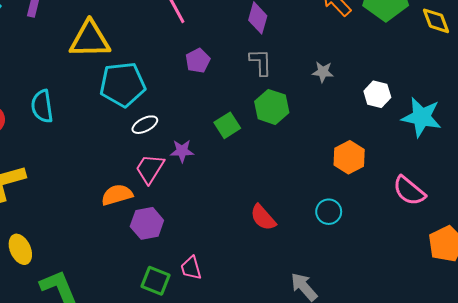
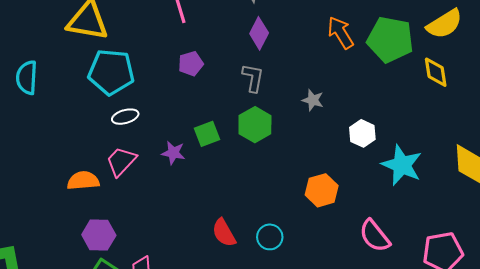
purple star: (182, 151) -> (173, 153), moved
cyan circle: (329, 212) -> (270, 237), moved
purple hexagon: (147, 223) -> (99, 235), moved

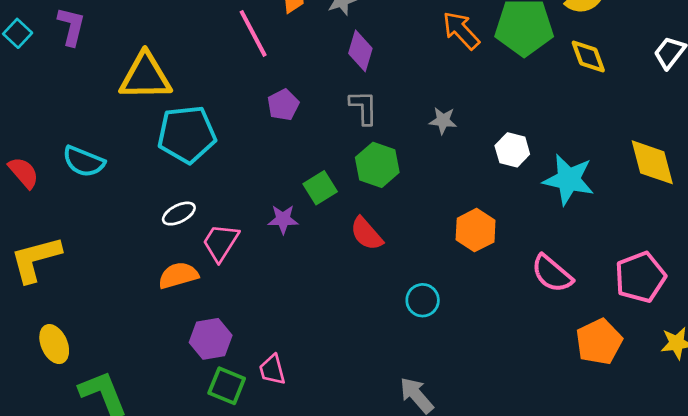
cyan semicircle: (27, 78) -> (84, 161), turned -60
white ellipse: (125, 117) -> (179, 214), moved
red semicircle: (224, 233) -> (366, 234), moved

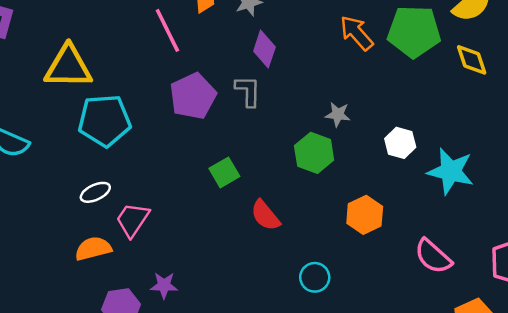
purple pentagon: (283, 105) -> (193, 96), size x1.6
gray L-shape: (364, 107) -> (248, 91), moved
green hexagon: (377, 165) -> (314, 153), moved
purple star: (283, 219) -> (164, 285), moved

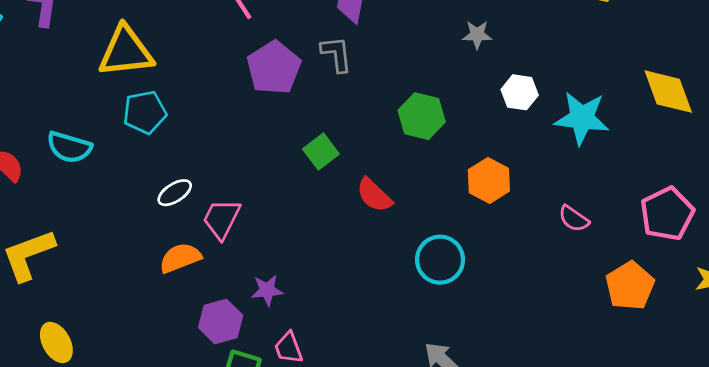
gray star: (338, 114) -> (477, 35), moved
cyan pentagon: (104, 120) -> (145, 112), moved, size x0.7
pink semicircle: (433, 256) -> (574, 219), size x0.7
cyan circle: (315, 277) -> (440, 260), size x1.4

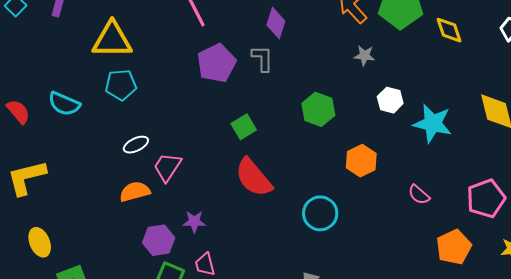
red semicircle: (374, 195) -> (254, 178), moved, size x1.5

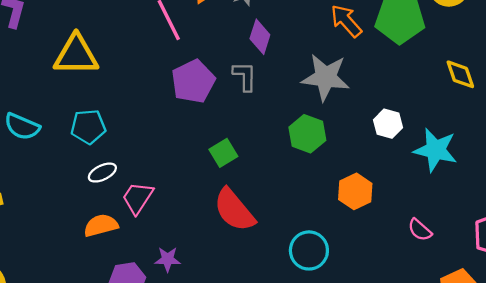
yellow diamond: (449, 30) -> (460, 74), moved
gray star: (364, 56) -> (326, 77), moved, size x2.0
cyan pentagon: (121, 85) -> (88, 127), moved

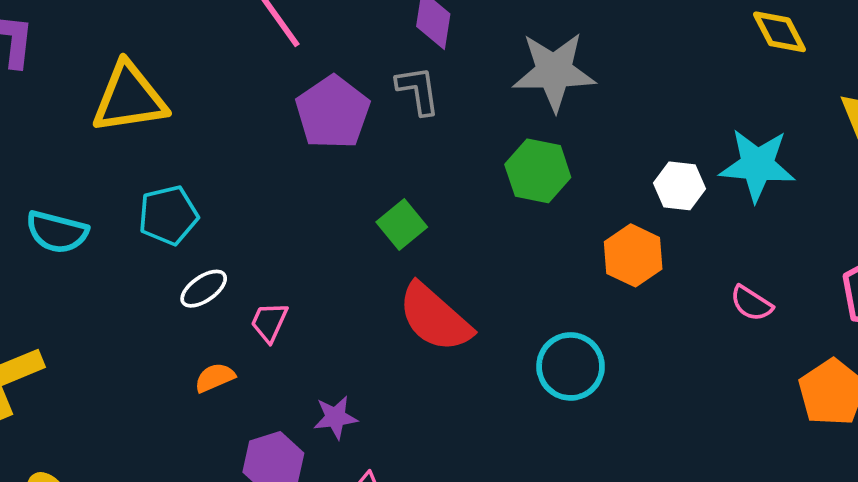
white hexagon: (388, 124) -> (679, 186), moved
pink trapezoid: (138, 198) -> (269, 322), size x0.7
orange semicircle: (101, 225) -> (215, 378), size x0.7

